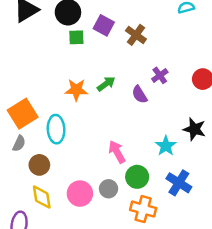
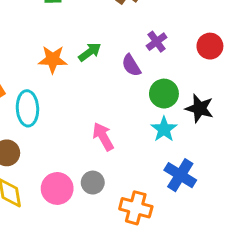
green circle: (137, 177) -> (164, 94), moved

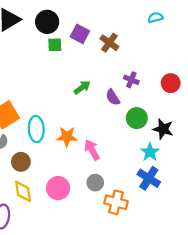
purple cross: (157, 42) -> (131, 80), turned -32
orange star: (53, 59) -> (67, 137), moved
cyan star: (164, 129) -> (150, 152), moved
gray circle: (93, 183) -> (95, 183), moved

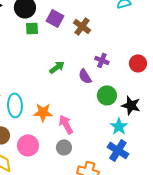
gray circle: (95, 183) -> (64, 147), moved
pink circle: (58, 188) -> (28, 145), moved

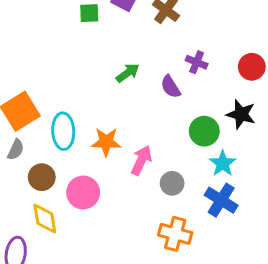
green circle: (107, 95) -> (204, 131), moved
black star: (131, 105) -> (241, 114), moved
pink arrow: (66, 124) -> (141, 160), turned 54
gray circle: (64, 147) -> (172, 183), moved

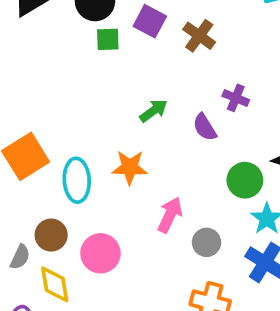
orange star: (106, 142) -> (130, 167), moved
gray semicircle: (16, 150) -> (20, 257), moved

